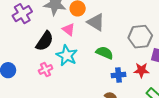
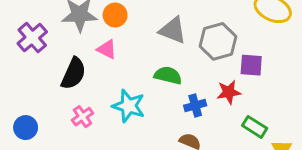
gray triangle: (96, 22) -> (173, 30), moved
cyan star: (67, 55) -> (129, 106), moved

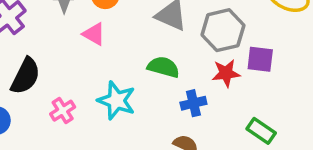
black semicircle: (73, 74) -> (25, 76), moved
red star: (229, 92) -> (226, 73), moved

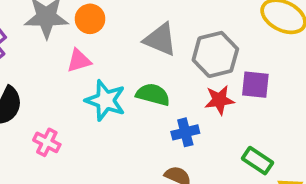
pink triangle: (94, 34) -> (79, 61), turned -45
cyan star: (116, 100) -> (105, 100), moved
pink cross: (63, 111) -> (47, 142), turned -30

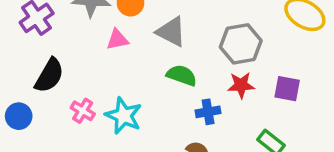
gray triangle: (160, 39) -> (171, 32), moved
purple square: (255, 85) -> (287, 89), moved
cyan star: (105, 100) -> (124, 116), moved

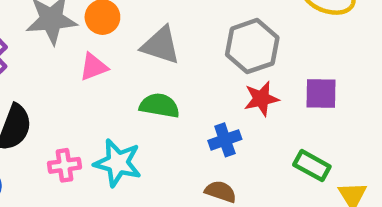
green semicircle: (182, 75) -> (159, 106), moved
pink cross: (83, 111) -> (64, 165), turned -30

